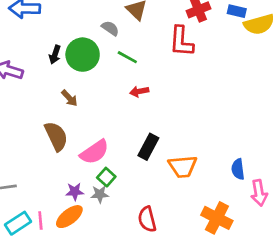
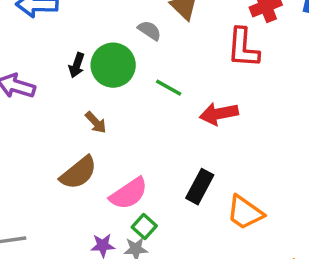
green line: (127, 57) -> (169, 88), moved
red arrow: (139, 91) -> (219, 114), moved, size x1.5
brown semicircle: (56, 136) -> (78, 173), turned 76
orange trapezoid: (183, 167) -> (245, 213), turned 40

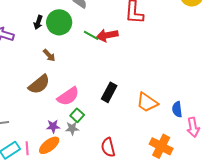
red arrow: (219, 114) -> (107, 35), moved
orange trapezoid: (245, 213) -> (147, 102), moved

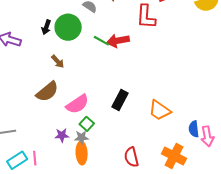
blue semicircle: (177, 109) -> (194, 129), moved
orange ellipse: (49, 145) -> (82, 153), moved, turned -55
red semicircle: (108, 147) -> (131, 157), moved

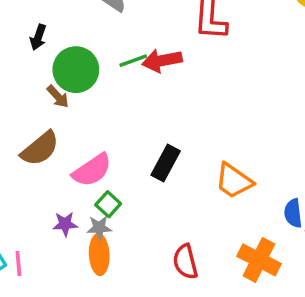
green circle: (68, 27) -> (76, 70), moved
green line: (101, 41) -> (133, 61), turned -49

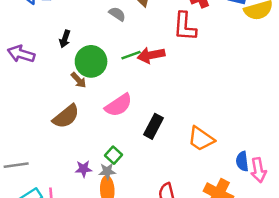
pink semicircle: (92, 170) -> (119, 105), moved

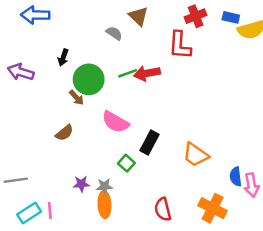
pink semicircle: (119, 105) -> (115, 122), turned 64
brown semicircle: (66, 116) -> (64, 133), size x0.7
green square: (114, 155) -> (126, 163), moved

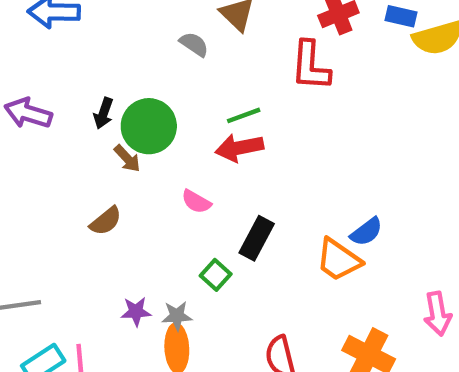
black arrow: (63, 58) -> (104, 113), moved
green line: (128, 73) -> (244, 115), moved
red arrow: (147, 73) -> (239, 148), moved
pink semicircle: (115, 122) -> (196, 202), size x0.6
blue semicircle: (236, 177) -> (366, 232), moved, turned -120

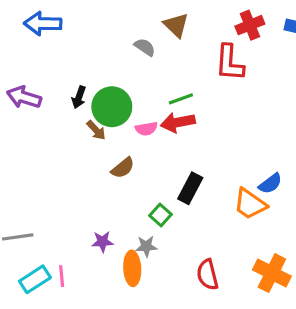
pink semicircle: (196, 202) -> (146, 129), moved, turned -40
brown semicircle: (106, 221) -> (123, 168), moved
gray star: (177, 316) -> (146, 246), moved

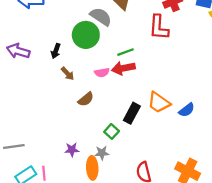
gray semicircle: (145, 47) -> (101, 17), size x1.5
green circle: (112, 107) -> (86, 35), moved
orange trapezoid: (250, 204) -> (159, 102), moved

